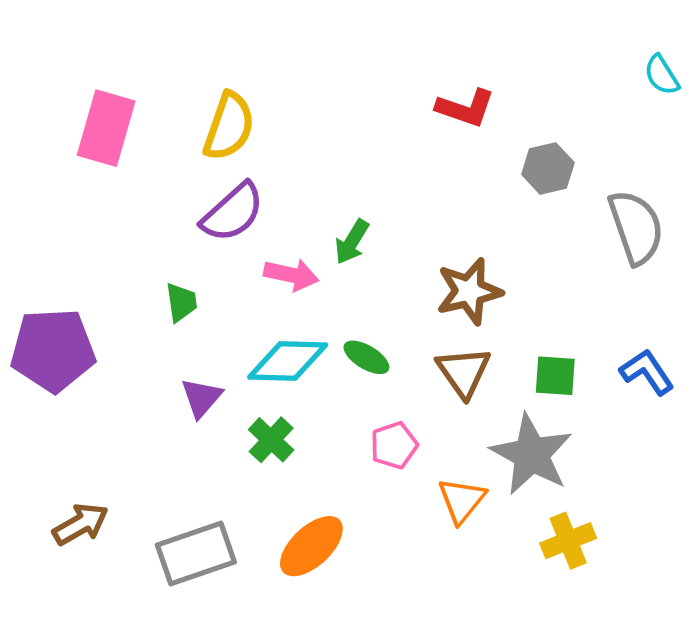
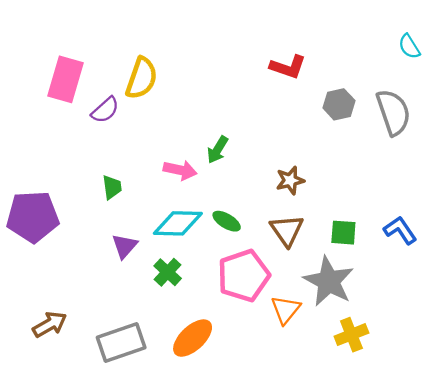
purple semicircle: (233, 212) -> (105, 110), moved, size x0.7
gray semicircle: (636, 227) -> (393, 112), moved
brown star: (469, 291) -> (290, 180), size x0.7
pink pentagon: (394, 445) -> (244, 276), size x1.8

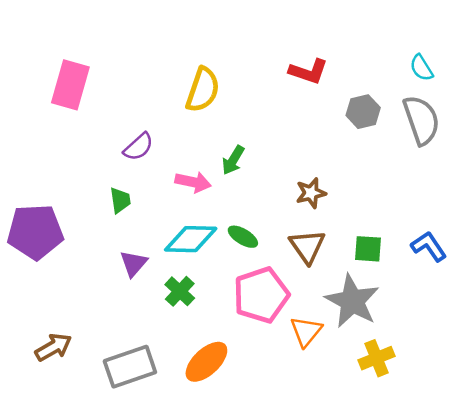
cyan semicircle: (409, 46) -> (421, 68), moved
yellow semicircle: (142, 78) -> (203, 90), moved
purple semicircle: (105, 110) -> (138, 147), moved

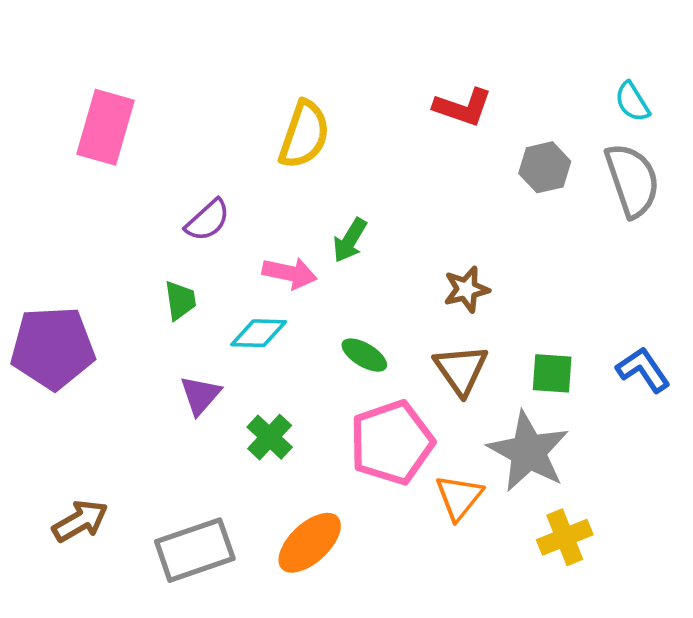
cyan diamond: (191, 239) -> (259, 333), moved, size x0.7

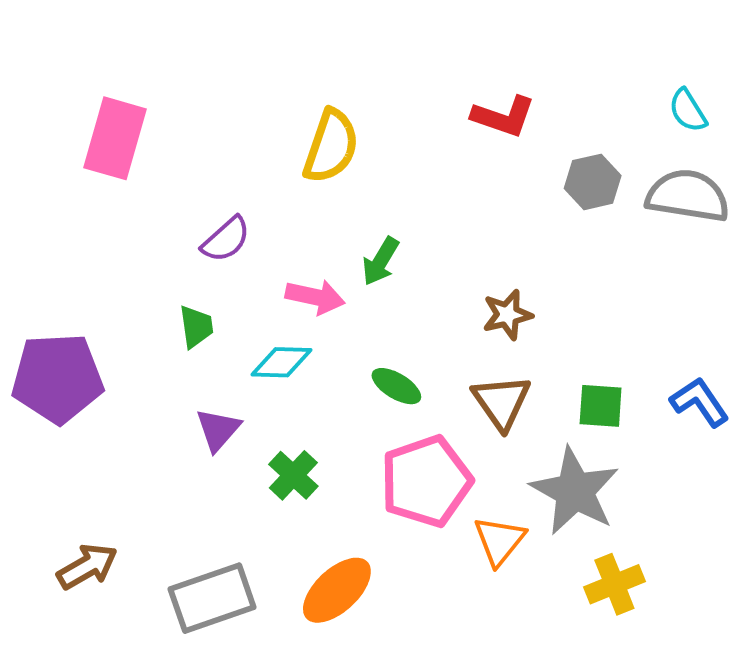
gray semicircle: (632, 180) -> (688, 196), turned -62

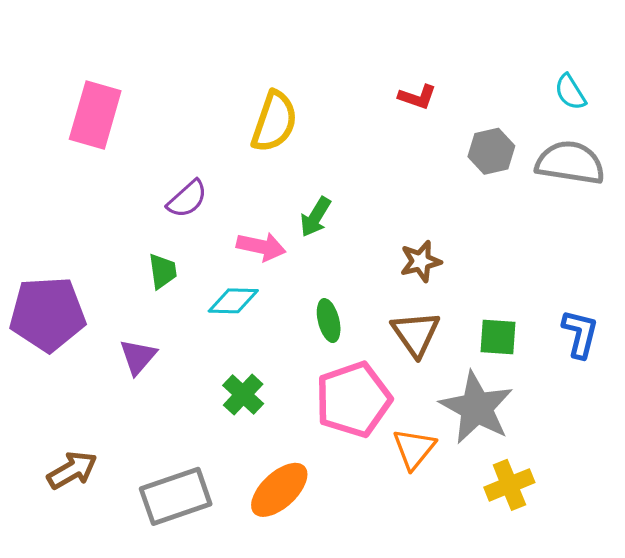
red L-shape: (503, 117) -> (417, 97), size x0.7
green ellipse: (396, 386) -> (329, 321), turned 45
blue L-shape: (700, 402) -> (580, 334), turned 48
purple triangle: (218, 430) -> (138, 357), moved

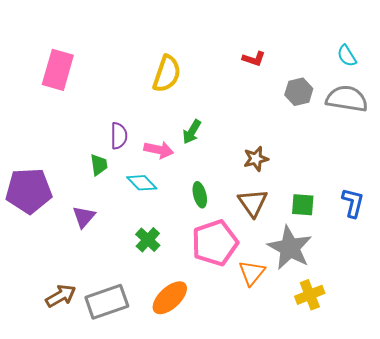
purple semicircle: (187, 199) -> (119, 136), moved, turned -48
cyan diamond: (233, 301) -> (142, 183), turned 44
brown arrow: (72, 470) -> (61, 296), moved

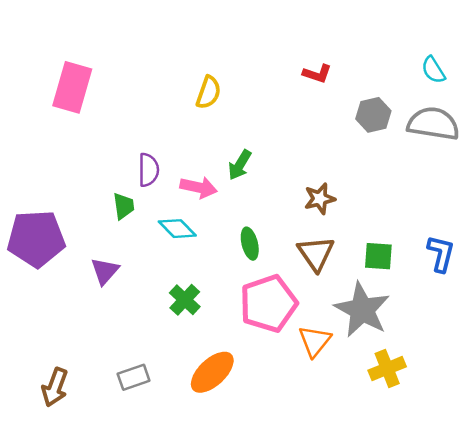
yellow semicircle: (167, 74) -> (209, 92), size x0.7
brown arrow: (61, 296) -> (55, 387), moved, turned 140
gray rectangle: (107, 302) -> (134, 377), size x0.6

